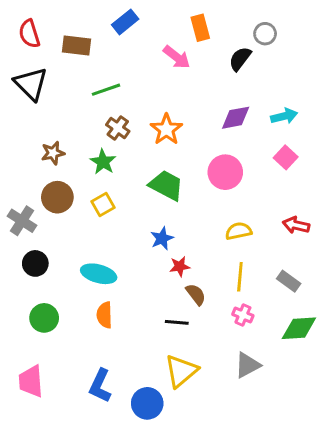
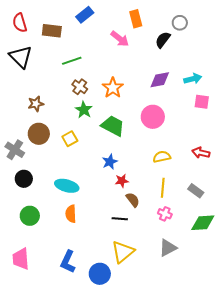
pink square: (286, 157) -> (202, 102), moved, turned -35
green star: (103, 162) -> (84, 110), moved

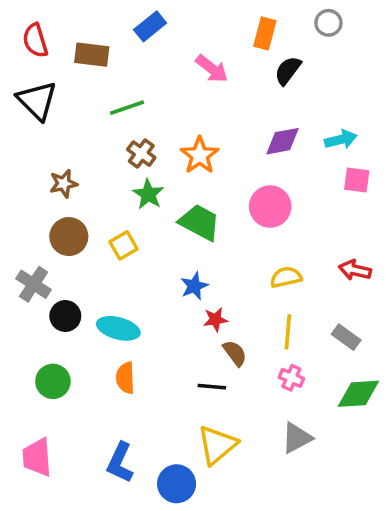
orange rectangle: (136, 19) -> (265, 33), moved, turned 30
gray circle: (180, 23) -> (328, 23), moved
gray cross: (15, 150) -> (34, 284), moved
black circle: (24, 179) -> (65, 316), moved

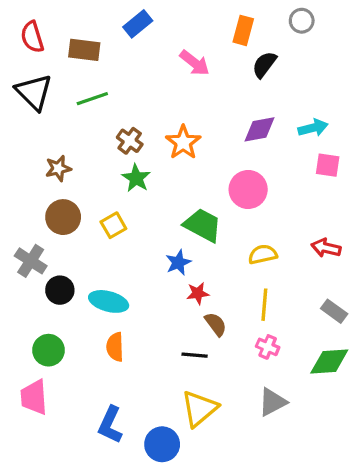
green line: (127, 108) -> (92, 99), moved
green trapezoid: (200, 222) -> (203, 225), moved
gray rectangle: (346, 337) -> (334, 311), moved
pink trapezoid: (37, 457) -> (34, 397), moved

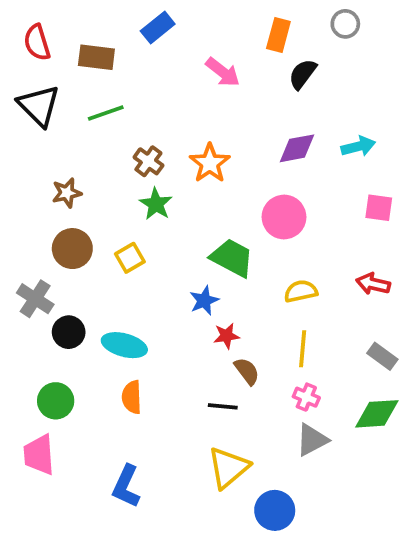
pink square: (328, 165) -> (379, 208), moved
gray triangle: (272, 402) -> (312, 440), moved
blue circle: (162, 444) -> (275, 510), moved

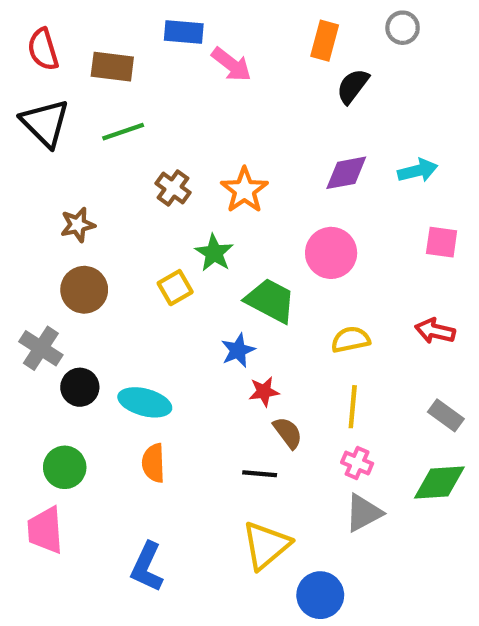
blue rectangle: (158, 28) -> (184, 32), turned 44
pink arrow: (223, 72) -> (231, 64), moved
green star: (156, 204) -> (214, 253), moved
yellow square: (130, 258) -> (175, 288), moved

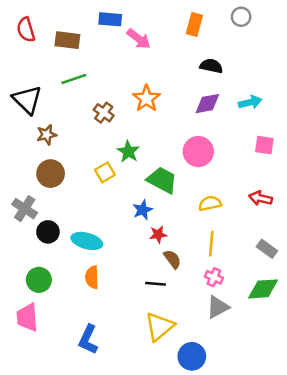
black semicircle: (353, 86) -> (211, 66), moved, turned 65
black triangle: (45, 123) -> (27, 100), moved
orange star: (244, 190) -> (146, 98), moved

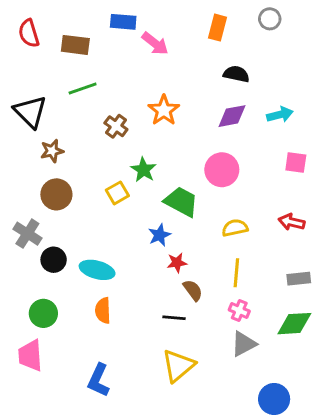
gray rectangle: (267, 249) -> (299, 279), turned -42
blue circle: (192, 356) -> (274, 399), moved

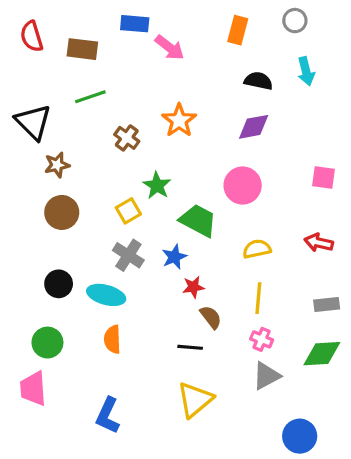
cyan arrow: (280, 115) -> (306, 71), moved, turned 90
gray cross: (27, 234) -> (128, 255), moved

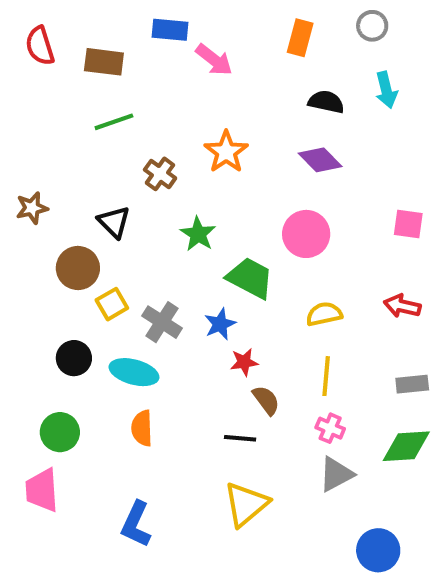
black triangle: (33, 122) -> (114, 222), moved, size x0.7
purple diamond: (254, 127) -> (320, 160), turned 56
brown star: (57, 165) -> (32, 208), moved
yellow square: (128, 211) -> (112, 304), moved

